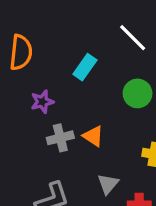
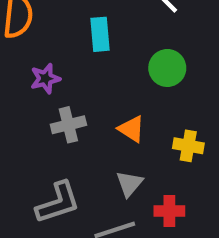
cyan rectangle: (85, 67) -> (100, 34), turned -40
orange triangle: (93, 136) -> (132, 129), moved

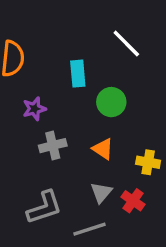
green circle: (167, 68) -> (111, 102), moved
red cross: (169, 211) -> (133, 201), moved, turned 35

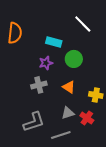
cyan rectangle: (78, 74) -> (54, 42), turned -70
purple star: (34, 109) -> (46, 63), moved
gray triangle: (101, 192) -> (68, 113), turned 32

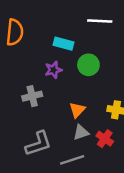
white line: (83, 24) -> (100, 21), turned -42
gray cross: (39, 85) -> (32, 96), moved
orange triangle: (69, 87) -> (77, 110), moved, turned 40

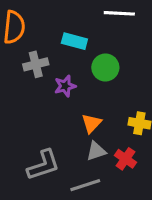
purple star: (53, 70) -> (65, 86), moved
gray cross: (32, 96) -> (36, 64), moved

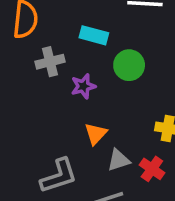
orange triangle: (91, 123) -> (96, 134), moved

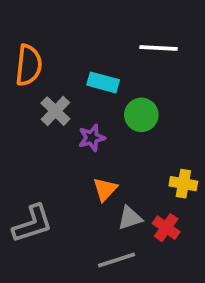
gray cross: (50, 62) -> (55, 111), turned -32
gray L-shape: (59, 176) -> (32, 224), moved

